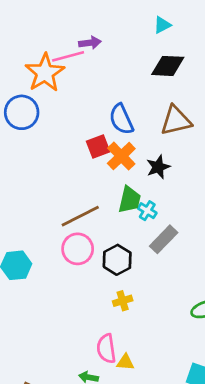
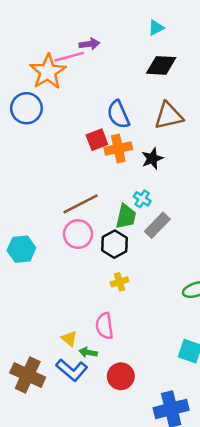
orange cross: (121, 156) -> (118, 148), turned 32
green trapezoid: (129, 200) -> (126, 216), moved
yellow triangle: (125, 362) -> (69, 339), moved, turned 36

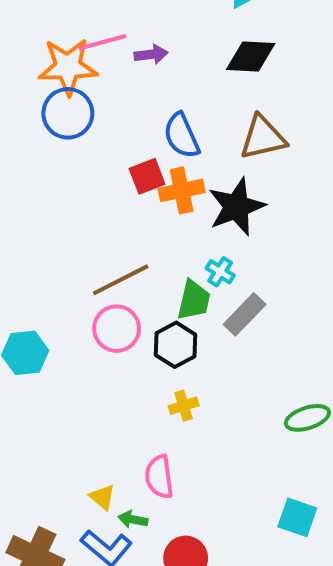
purple arrow: (89, 44) -> (151, 54), moved
orange star: (48, 72) -> (68, 67), turned 30
blue circle: (26, 108) -> (68, 113), moved
black star: (152, 159) -> (236, 207), size x1.6

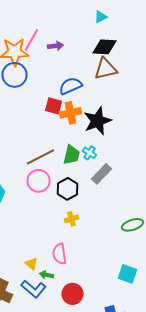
pink line: (102, 42) -> (32, 40), turned -45
blue semicircle: (182, 136) -> (71, 86), turned 90
brown triangle: (263, 138) -> (106, 69), moved
red square: (147, 176) -> (54, 106), turned 36
green trapezoid: (194, 300) -> (72, 155), moved

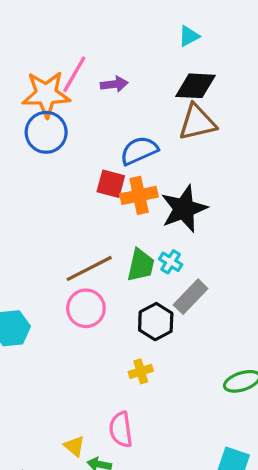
black hexagon: (68, 189) -> (156, 322), moved

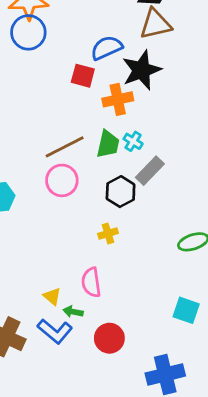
orange cross: (139, 195) -> (118, 99), moved
black star: (184, 209) -> (141, 70), moved

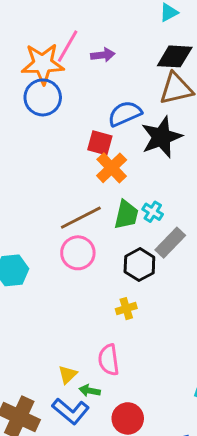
orange cross: (118, 99) -> (112, 168), moved, turned -32
yellow triangle: (52, 296) -> (68, 374), turned 36

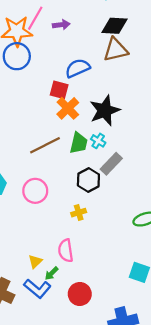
black star: (161, 137) -> (105, 110), moved
pink circle: (78, 253) -> (35, 191), moved
green arrow: (90, 391) -> (52, 273), turned -56

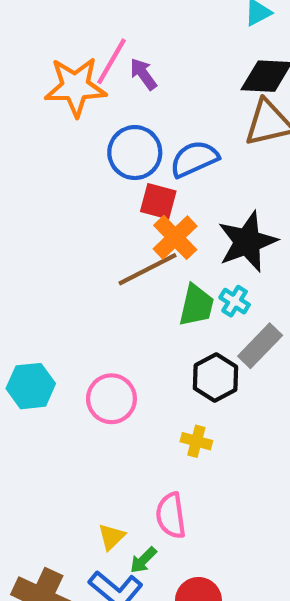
purple arrow: (61, 25) -> (143, 74), moved, turned -119
blue circle: (17, 56) -> (135, 153), moved
brown line: (45, 145) -> (148, 269), moved
yellow cross: (79, 213) -> (196, 441), turned 32

